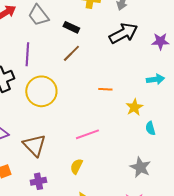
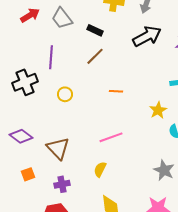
orange line: (105, 89) -> (116, 91), moved
yellow circle: (41, 91) -> (65, 94), size x0.5

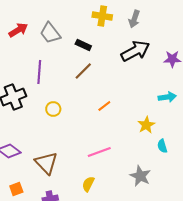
orange line: (116, 91) -> (104, 106), turned -40
gray star: (164, 170) -> (140, 176), moved

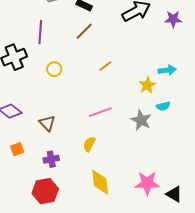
cyan arrow: (167, 97) -> (167, 70), moved
cyan semicircle: (162, 146) -> (163, 106), turned -88
brown triangle: (46, 163) -> (47, 123), size x0.7
gray star: (140, 176) -> (141, 120), moved

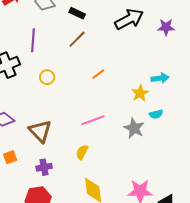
brown triangle: (47, 123) -> (40, 131), size x1.4

